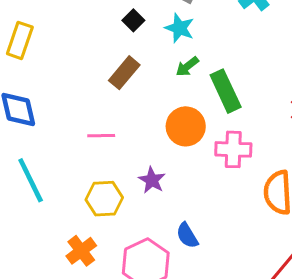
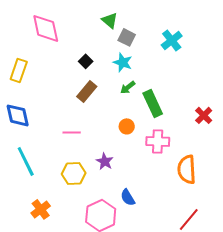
black square: (133, 20) -> (86, 61), moved
orange circle: (186, 126) -> (127, 126), size x0.6
orange cross: (81, 251) -> (41, 209), moved

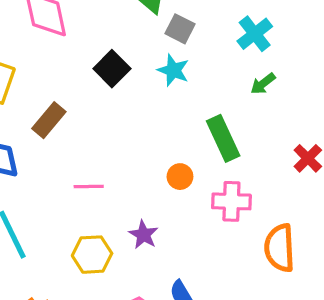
black square: (86, 61) -> (112, 69), size x1.5
green arrow: (128, 87) -> (263, 84), moved
brown rectangle: (87, 91) -> (49, 120), moved

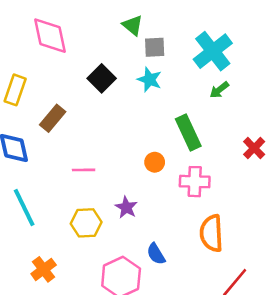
gray square: (180, 29) -> (155, 47), turned -30
cyan cross: (255, 34) -> (213, 51), size x1.4
orange semicircle: (280, 248) -> (211, 233), moved

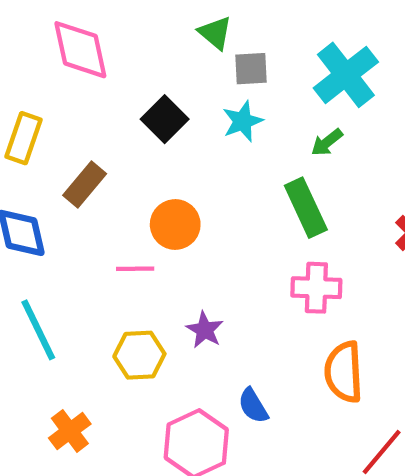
cyan star: (149, 80) -> (243, 121), turned 30
green arrow: (219, 90) -> (327, 142), moved
orange circle: (155, 162) -> (175, 224), moved, size x1.5

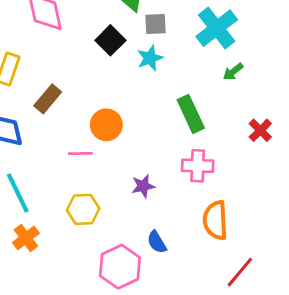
black square: (165, 119) -> (110, 40), moved
green arrow: (327, 142) -> (233, 72), moved
purple star: (205, 330) -> (143, 186), moved, turned 30
orange cross: (70, 431) -> (26, 238), moved

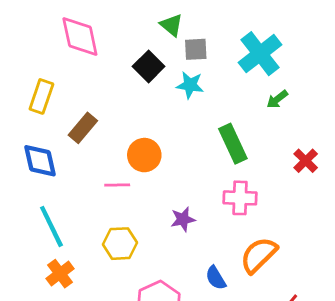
cyan star: (150, 58) -> (190, 85), turned 30
orange semicircle: (215, 220) -> (259, 255), turned 48
blue semicircle: (157, 242) -> (216, 278), moved

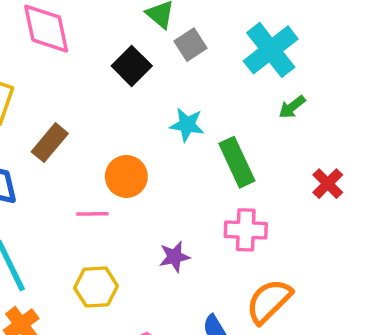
gray square: (196, 49) -> (191, 45), turned -30
cyan star: (190, 85) -> (187, 125), moved

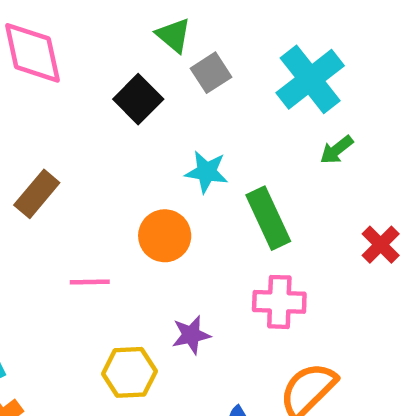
orange circle: (126, 176) -> (165, 236), moved
yellow hexagon: (96, 287) -> (129, 372), moved

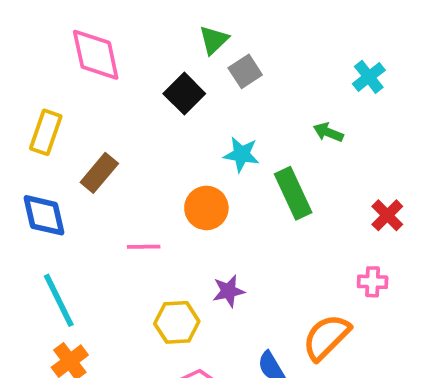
green triangle: (173, 35) -> (214, 40), turned 36
cyan cross: (310, 79) -> (369, 77), moved, size x0.6
green arrow: (337, 150) -> (328, 132), moved, turned 60
pink cross: (279, 302) -> (373, 282), moved, size x0.7

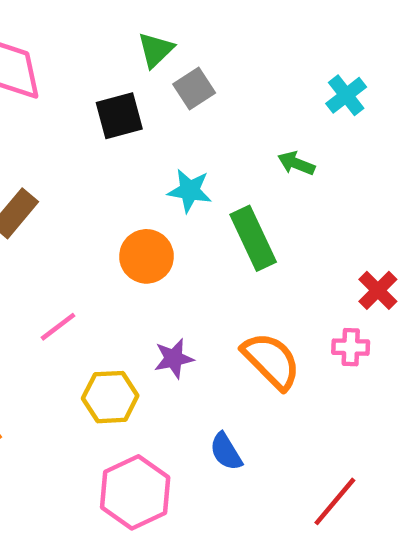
black square: (184, 94) -> (119, 116), turned 30
red cross: (387, 215) -> (378, 290), moved
pink line: (144, 247) -> (58, 327), moved, turned -36
orange semicircle: (326, 337) -> (271, 361), moved, turned 90

